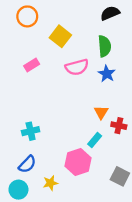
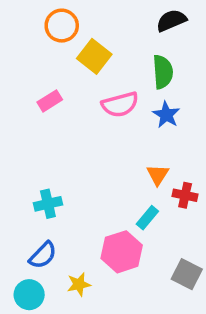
orange circle: (27, 16) -> (62, 26), moved

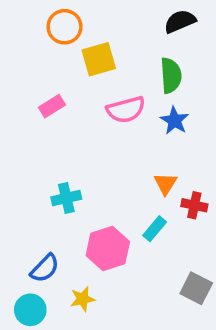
yellow square: (94, 56) -> (99, 59), turned 36
cyan cross: (48, 204) -> (66, 198), moved
pink hexagon: (122, 252) -> (108, 249), moved

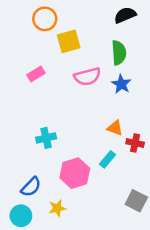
orange triangle: (165, 184) -> (115, 128), turned -42

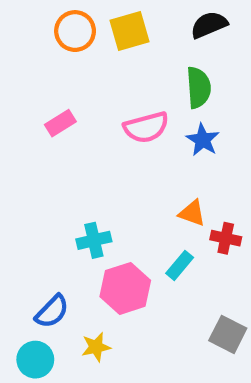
yellow square: (69, 41) -> (129, 31), moved
cyan cross: (46, 138) -> (94, 240), moved

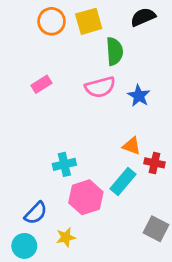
green semicircle: (199, 88) -> (114, 51), moved
cyan rectangle: (180, 265) -> (123, 182), size x1.4

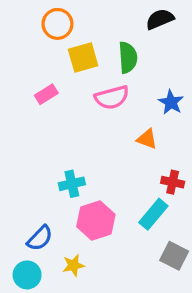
yellow square: (89, 21) -> (83, 57), moved
blue star: (139, 96) -> (171, 102), moved
orange triangle: (132, 146) -> (147, 139), moved
cyan rectangle: (123, 182) -> (153, 214), moved

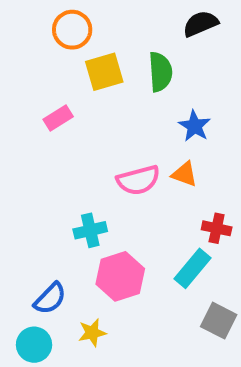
pink semicircle: (112, 97) -> (138, 180), moved
blue star: (171, 102) -> (195, 126), moved

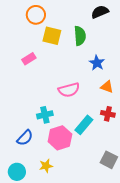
yellow square: (104, 72) -> (52, 36), turned 30
orange triangle: (184, 174) -> (107, 87), moved
cyan rectangle: (193, 268) -> (84, 125), moved
blue semicircle: (50, 298) -> (25, 138), moved

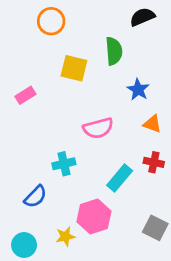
yellow square: (52, 36) -> (74, 68), moved
pink rectangle: (29, 59) -> (25, 95), moved
pink hexagon: (60, 138) -> (94, 216), moved

